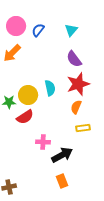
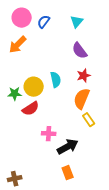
red star: (78, 84) -> (84, 76), size x0.6
orange semicircle: (76, 107) -> (82, 99), size x1.5
yellow rectangle: (83, 128) -> (89, 120), turned 64

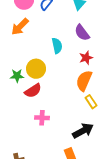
cyan semicircle: (56, 80) -> (57, 46), moved
pink cross: (49, 134) -> (42, 118), moved
black arrow: (68, 147) -> (83, 131), moved

